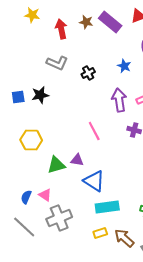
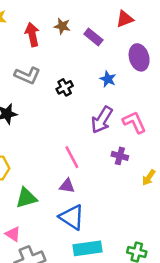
purple rectangle: (110, 22) -> (93, 37), moved, size x0.7
purple arrow: (119, 100) -> (102, 120), turned -140
purple triangle: (77, 160) -> (67, 186), moved

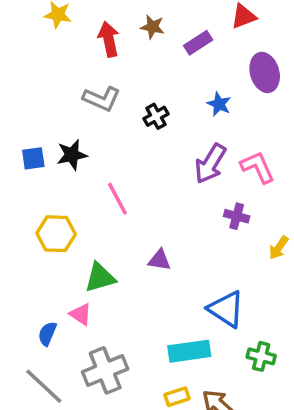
purple rectangle: (93, 37) -> (198, 43), turned -72
pink line: (72, 157) -> (117, 199), moved
blue triangle: (72, 217) -> (226, 309), moved
pink triangle: (13, 234) -> (81, 314), moved

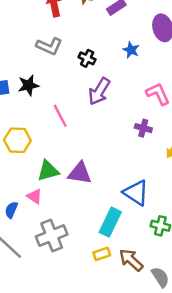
black cross: (156, 116) -> (87, 58), turned -35
purple arrow: (210, 164) -> (99, 91), moved
purple triangle: (159, 260) -> (80, 173), moved, size x1.5
cyan rectangle: (189, 351) -> (110, 222), turned -56

